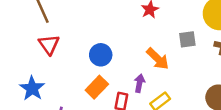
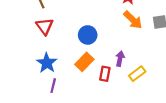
orange arrow: (158, 59) -> (133, 20), moved
blue star: (32, 88) -> (47, 63), moved

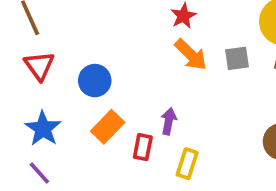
blue circle: (88, 35) -> (95, 81), moved
yellow rectangle: (137, 74) -> (187, 164), moved, turned -35
purple line: (53, 86) -> (39, 173), moved, turned -56

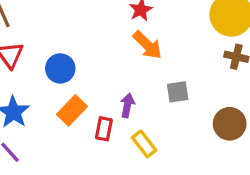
gray square: (237, 58) -> (178, 92), moved
yellow rectangle: (187, 164) -> (144, 144), turned -56

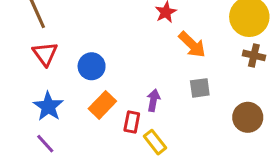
orange arrow: (147, 45) -> (192, 45), moved
yellow rectangle: (144, 144) -> (155, 142), moved

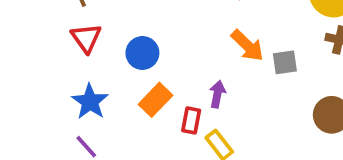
orange arrow: (192, 45) -> (247, 45), moved
gray square: (200, 88) -> (285, 62), moved

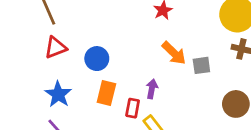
red triangle: (86, 38) -> (55, 48), turned 45
orange rectangle: (156, 100) -> (106, 93), turned -30

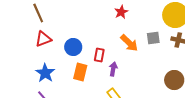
gray square: (201, 65) -> (153, 38), moved
red rectangle: (133, 108) -> (99, 55), moved

